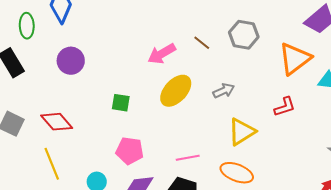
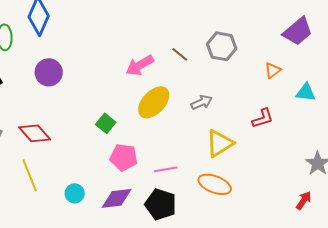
orange triangle: (295, 59) -> (273, 70), size x0.5
green square: (121, 103) -> (106, 123), moved, turned 30
pink pentagon: (130, 151) -> (124, 157), moved

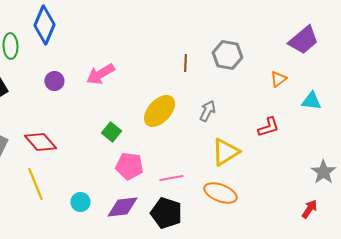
brown line: (180, 54) -> (185, 63), turned 54
pink arrow: (140, 65) -> (100, 74), moved
purple circle: (49, 72) -> (54, 81), size x0.7
gray arrow: (202, 102) -> (207, 111), turned -40

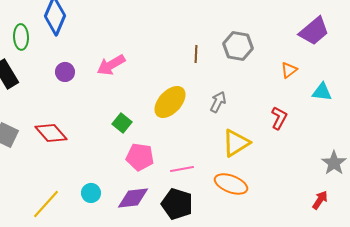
red L-shape: (268, 127) -> (279, 118), turned -45
yellow line: (35, 184) -> (46, 204), moved, turned 64

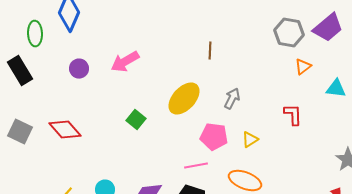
gray hexagon: (238, 46) -> (289, 33), moved
red L-shape: (279, 118) -> (293, 115), turned -30
yellow triangle: (236, 143) -> (250, 140), size x0.6
pink pentagon: (140, 157) -> (214, 137), moved

